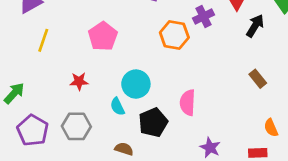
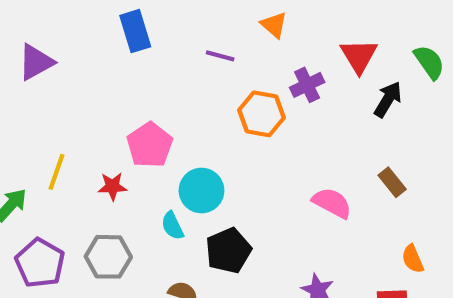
pink pentagon: (103, 36) -> (150, 145), moved
yellow line: (43, 40) -> (57, 172), moved
pink semicircle: (188, 103) -> (332, 203), moved, turned 115

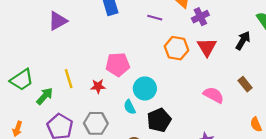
red triangle: (359, 56) -> (207, 47), moved
purple cross: (307, 85) -> (200, 17), moved
pink pentagon: (150, 145) -> (118, 65), turned 30
yellow line: (57, 172) -> (69, 79), turned -36

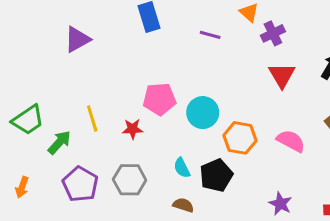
orange hexagon: (176, 48) -> (240, 138), moved
cyan circle: (145, 88) -> (203, 113), moved
cyan semicircle: (130, 107) -> (182, 168), moved

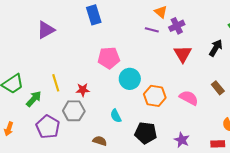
purple line: (210, 35) -> (152, 30), moved
pink pentagon: (159, 99) -> (109, 58), moved
black pentagon: (216, 175) -> (146, 133), moved, turned 30
gray hexagon: (130, 180) -> (74, 111), moved
brown semicircle: (183, 205) -> (100, 141), moved

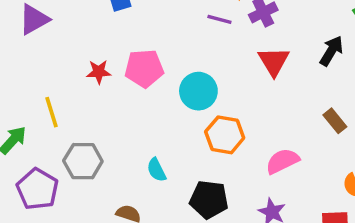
cyan circle: (130, 79) -> (198, 91), moved
red star: (83, 90) -> (99, 72), moved
pink semicircle: (189, 98) -> (282, 161), moved, turned -54

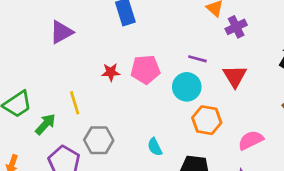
purple line: (219, 19) -> (197, 59), moved
red triangle: (274, 61) -> (235, 76), moved

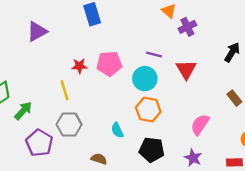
yellow line: (75, 103) -> (64, 90), moved
orange hexagon: (207, 120) -> (148, 110), moved
pink semicircle: (251, 140) -> (200, 124), turned -30

